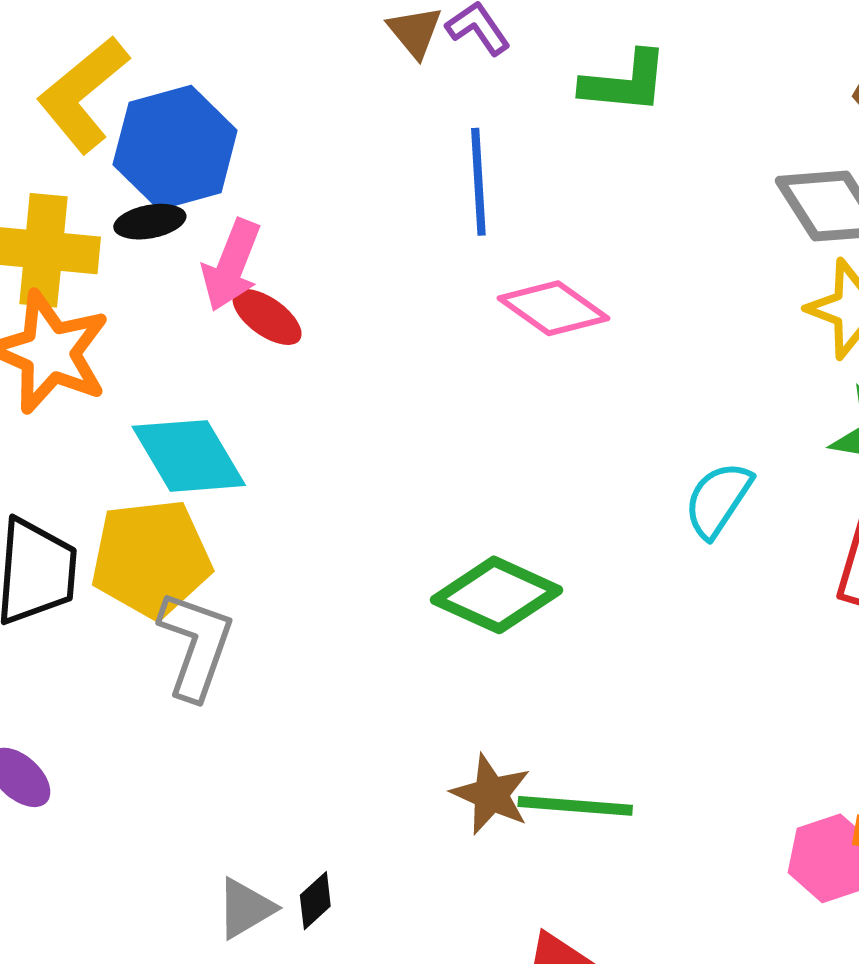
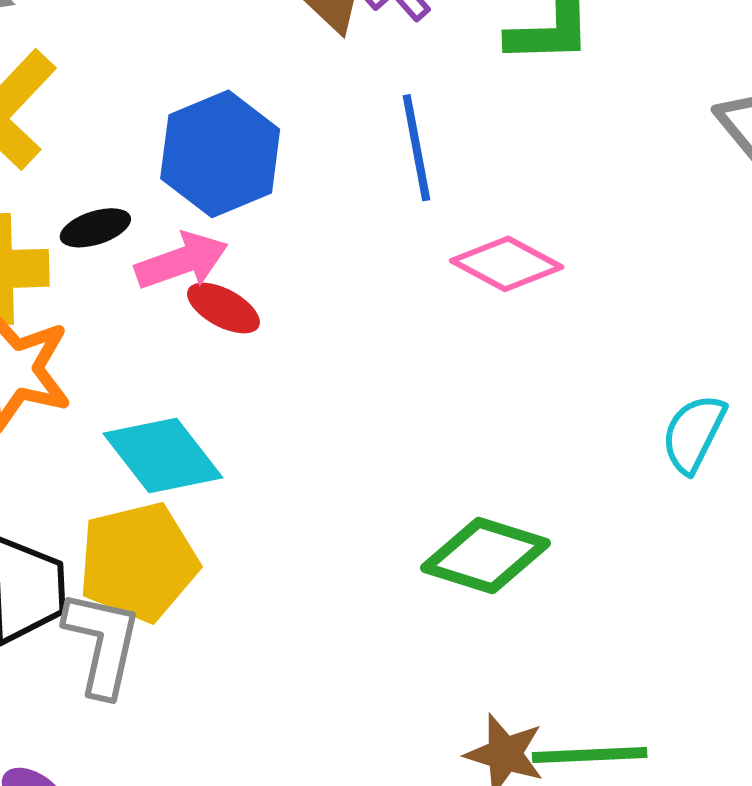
blue hexagon: (175, 148) -> (220, 154), moved
pink arrow: (231, 265) -> (182, 261), turned -124
gray L-shape: (196, 645) -> (102, 643), moved

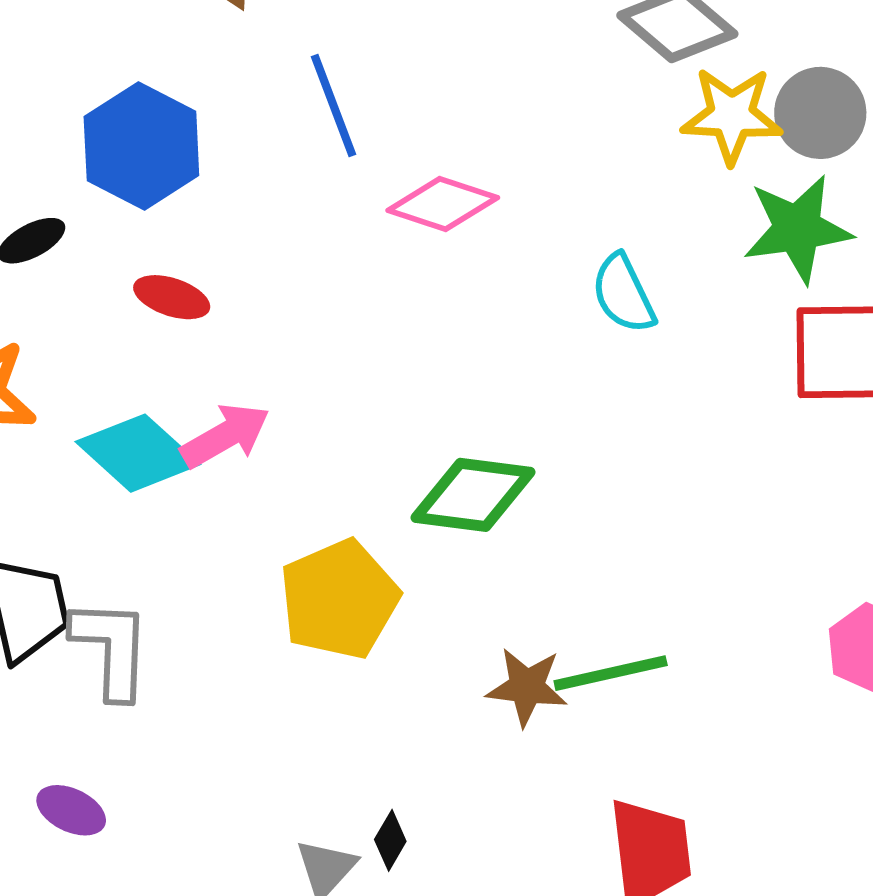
pink arrow: (182, 261) -> (225, 436), moved
cyan semicircle: (694, 434) -> (623, 294), moved, turned -42
yellow pentagon: (138, 562) -> (339, 599), moved

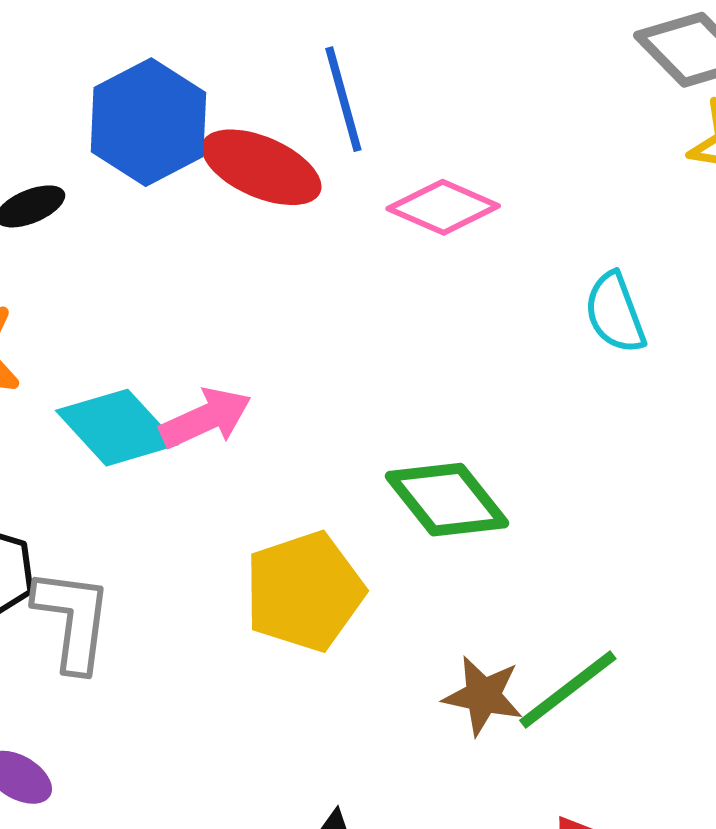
red ellipse: (172, 297) -> (261, 167), moved, size x1.6
green diamond: (473, 495) -> (447, 500), turned 39
green line: (611, 673) -> (568, 690), turned -30

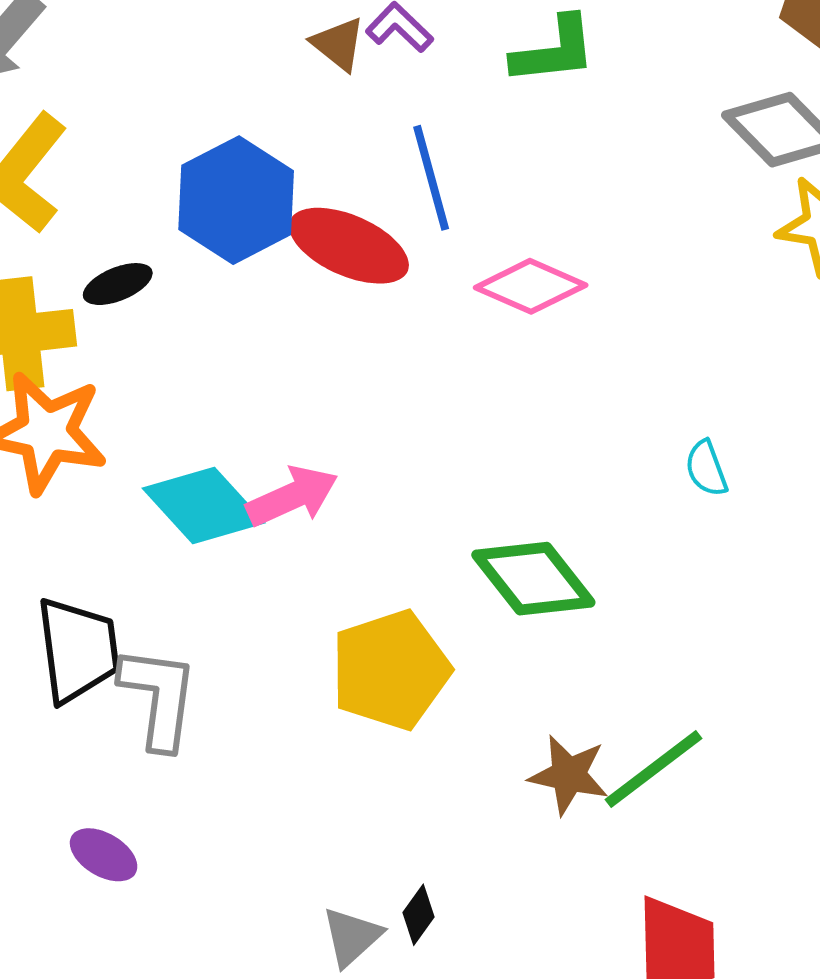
cyan semicircle: (615, 313) -> (706, 468), moved, size x0.7

